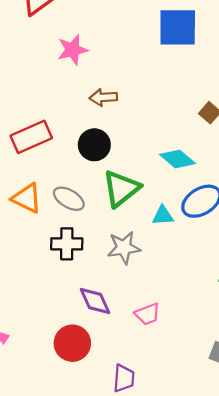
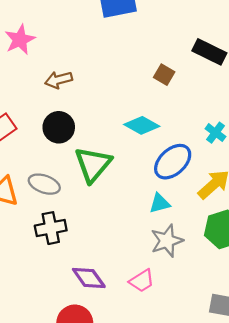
cyan triangle: (163, 216) -> (160, 203), moved
gray star: (124, 248) -> (167, 241), moved

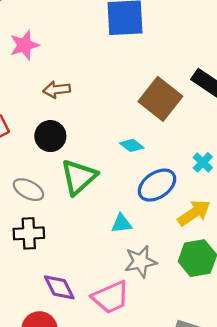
brown square: (164, 75) -> (160, 99), size x2.0
cyan diamond: (142, 125) -> (132, 145), size x0.7
cyan triangle: (160, 203) -> (122, 224), moved
pink trapezoid: (142, 281) -> (111, 297), size x1.5

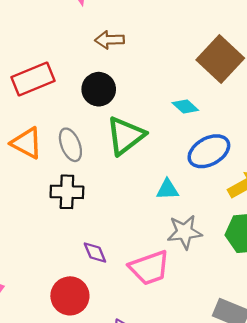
gray ellipse: (28, 190) -> (70, 145), turned 36
purple diamond: (59, 287) -> (95, 253), size x0.7

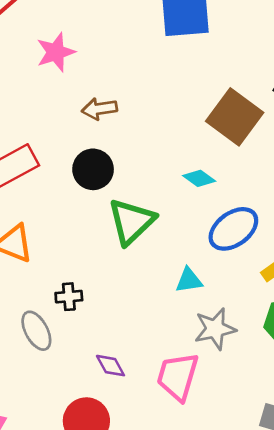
gray ellipse: (70, 145) -> (36, 331), moved
black cross: (67, 192) -> (69, 297), size x0.7
pink trapezoid: (149, 268) -> (178, 376), turned 132

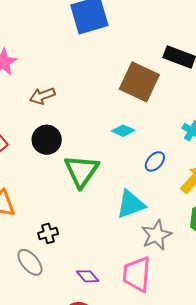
blue ellipse: (233, 229) -> (155, 161), size x0.6
cyan triangle: (189, 280) -> (131, 204), size x1.5

